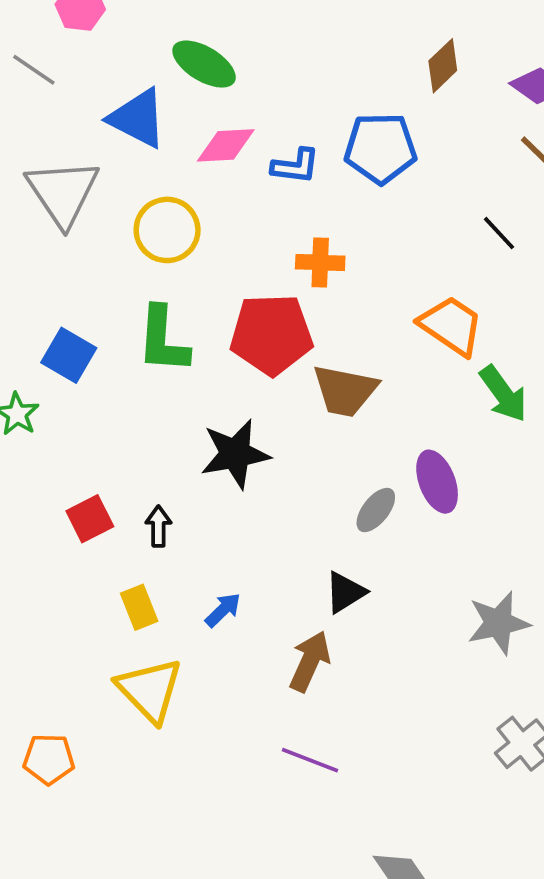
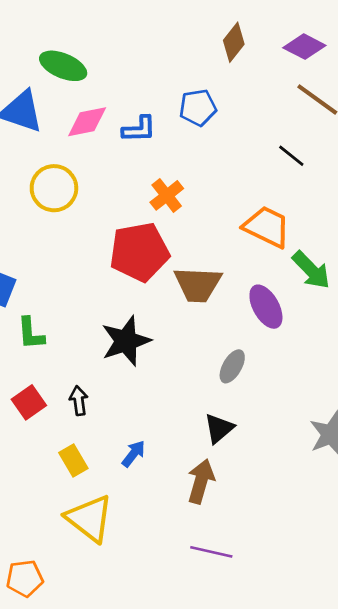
blue pentagon: (380, 148) -> (198, 108), size x0.7
orange cross: (320, 263) -> (167, 195), turned -32
green L-shape: (163, 340) -> (31, 333), moved, size x0.7
purple ellipse: (437, 482) -> (266, 307), moved

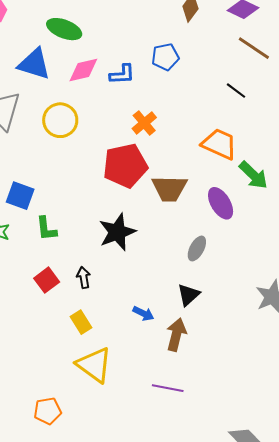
blue arrow: (133, 454) -> (143, 314), moved, turned 80
purple line: (211, 552) -> (168, 388), moved

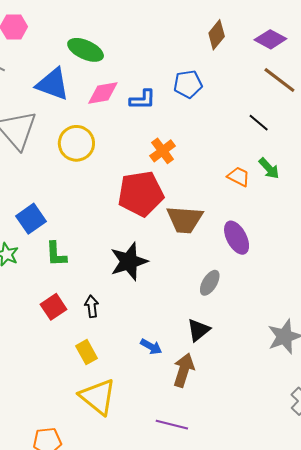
orange trapezoid: (219, 144) -> (239, 177), size x0.6
green arrow: (253, 175) -> (269, 168), moved, size x0.7
blue square: (20, 196) -> (31, 219), turned 32

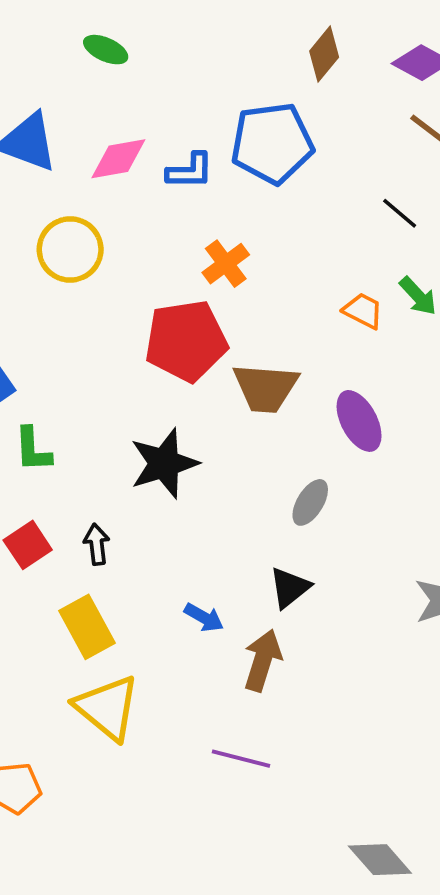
green ellipse: (86, 50) -> (106, 50), moved, size x0.7
blue pentagon: (188, 84) -> (272, 143), size x1.6
yellow rectangle: (87, 352) -> (87, 627), size x1.4

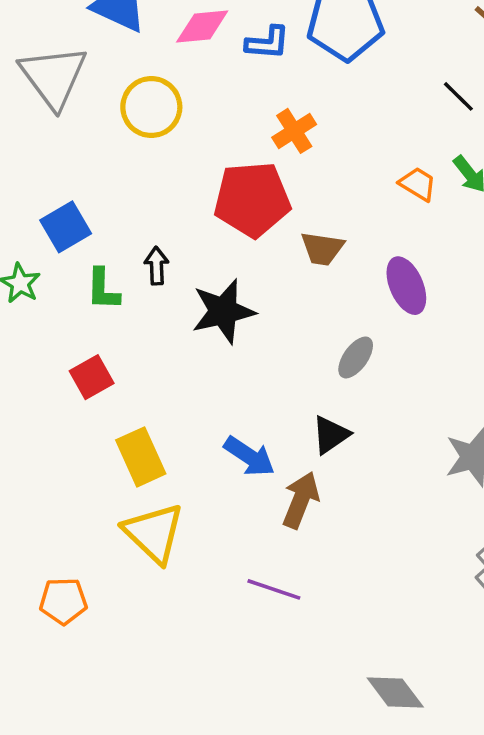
brown trapezoid: (266, 388) -> (322, 248), size x0.7
black arrow: (97, 544) -> (157, 266), moved
blue arrow: (204, 617) -> (249, 456), size x1.4

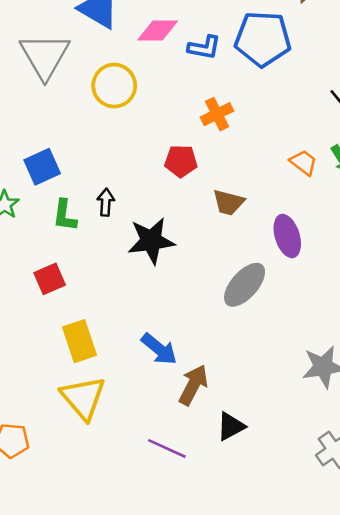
red pentagon: (252, 199) -> (181, 161), size x0.6
gray ellipse: (356, 357) -> (245, 285), size x1.5
black triangle: (331, 435) -> (231, 426), moved

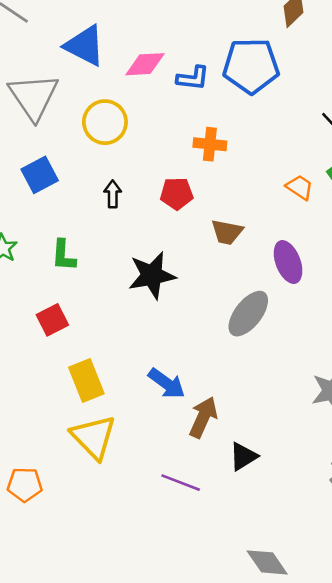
orange cross: (217, 114) -> (210, 144), turned 36
blue square: (42, 167) -> (40, 175), moved
black arrow: (106, 202) -> (113, 194), moved

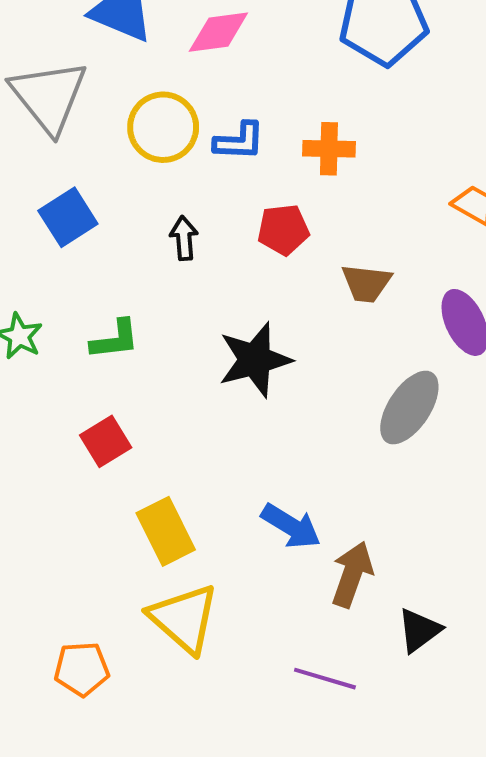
blue L-shape: (193, 78) -> (239, 141), moved
green L-shape: (63, 255) -> (115, 340), turned -96
orange pentagon: (25, 485) -> (82, 669), moved

